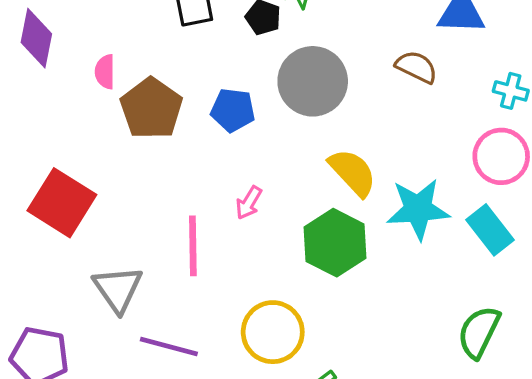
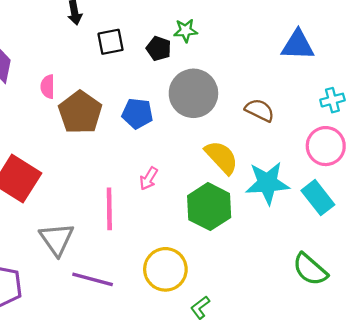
brown semicircle: (416, 67) -> (260, 110), moved
cyan cross: (511, 91) -> (332, 100), turned -30
green semicircle: (479, 332) -> (310, 269), turned -75

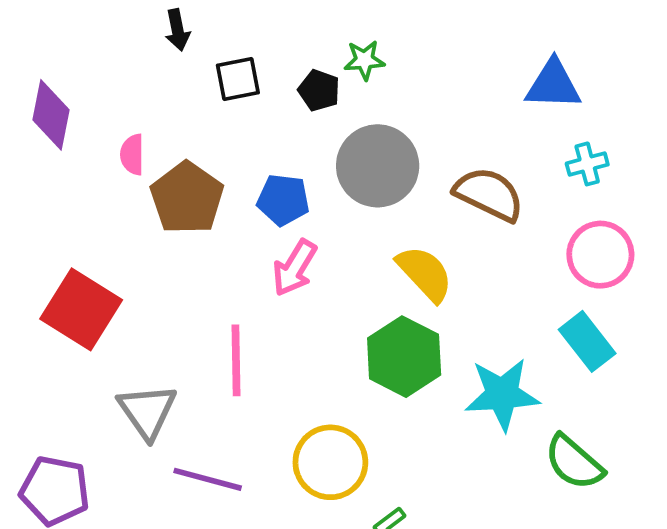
cyan cross: (332, 100) -> (587, 164), moved
brown semicircle: (260, 110) -> (489, 194), size x1.4
pink arrow: (149, 179) -> (295, 268), moved, size x1.4
cyan star: (267, 183) -> (502, 394), moved

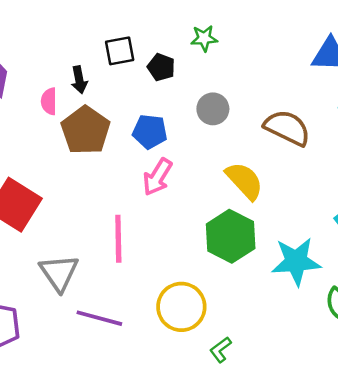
black arrow: (177, 30) -> (79, 80), moved
black pentagon: (319, 90) -> (161, 67), moved
gray circle: (378, 166) -> (213, 109), size x0.6

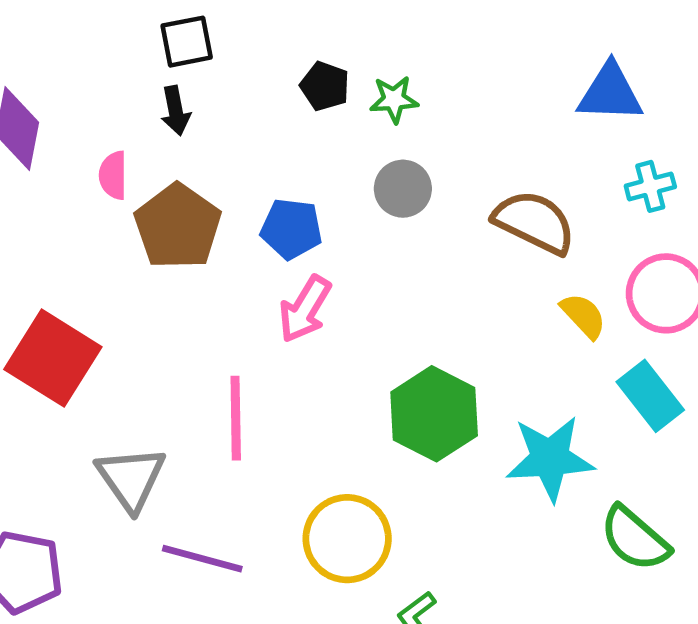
green star: (204, 38) -> (394, 99), moved
black square: (120, 51) -> (187, 42), moved
black pentagon: (161, 67) -> (325, 86), moved
black arrow: (79, 80) -> (176, 111), moved
yellow semicircle: (244, 181) -> (583, 316), moved, size x0.7

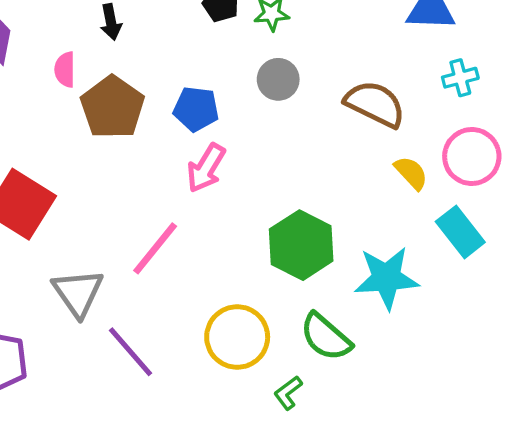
pink line: (236, 418) -> (155, 248), turned 40
green semicircle: (635, 539) -> (326, 337), moved
purple line: (202, 559) -> (130, 352), turned 34

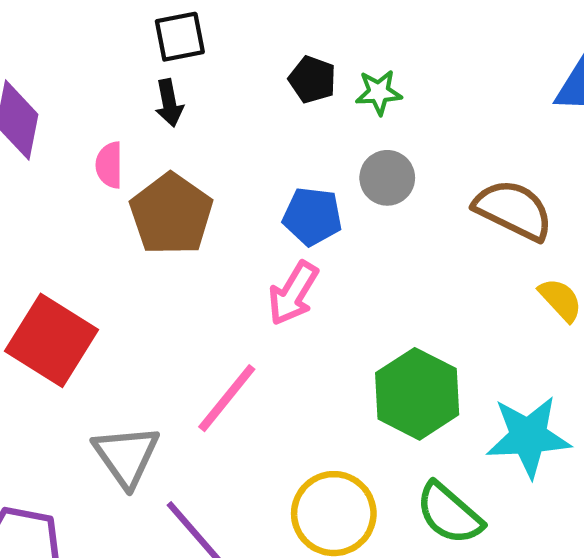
blue pentagon: (196, 109) -> (312, 216), moved

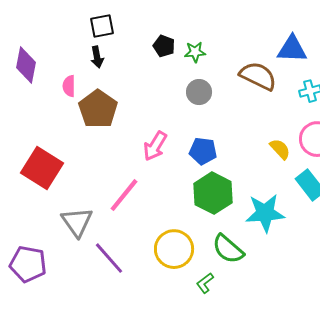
brown semicircle: (513, 210) -> (258, 76), moved
blue pentagon: (312, 216) -> (203, 151), moved

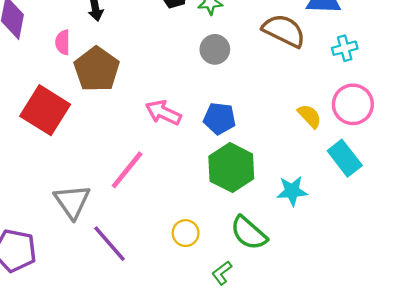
pink arrow: (155, 146) -> (163, 113), turned 84
red square: (42, 168) -> (45, 110), moved
cyan star: (265, 213) -> (292, 191), size x0.7
yellow circle: (174, 249) -> (186, 233), size x0.6

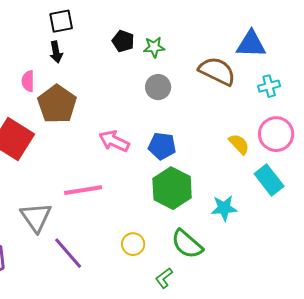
pink line: (127, 170) -> (83, 190), turned 42

